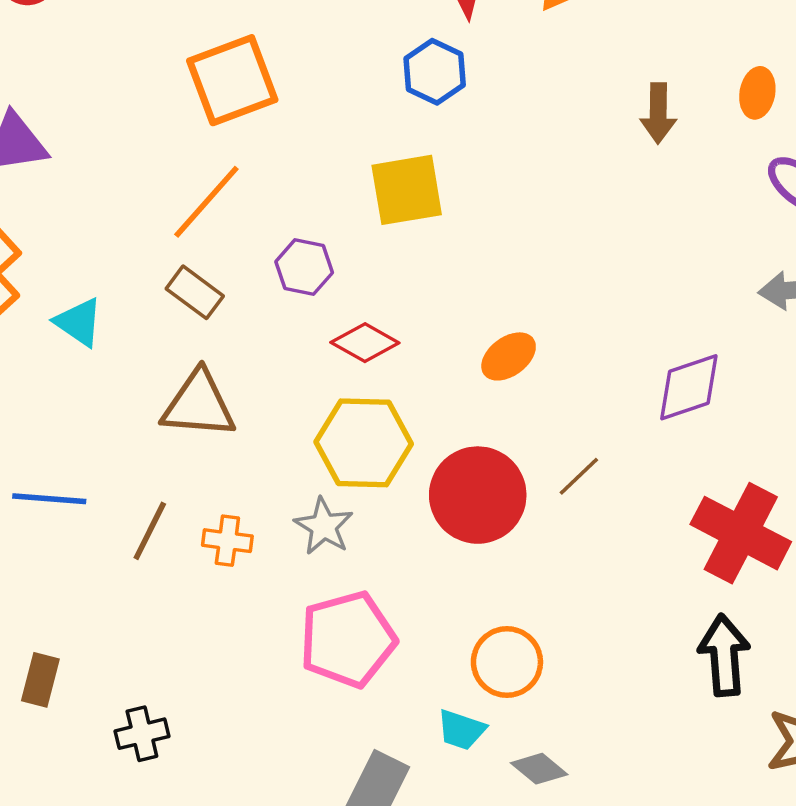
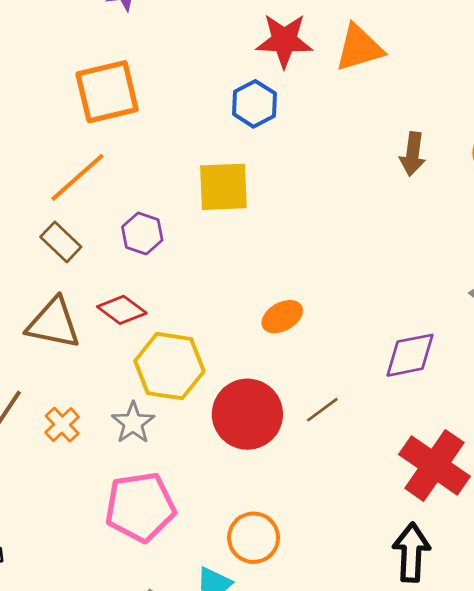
red diamond: (365, 343) -> (122, 310), moved
orange cross: (227, 541) -> (62, 425), turned 32

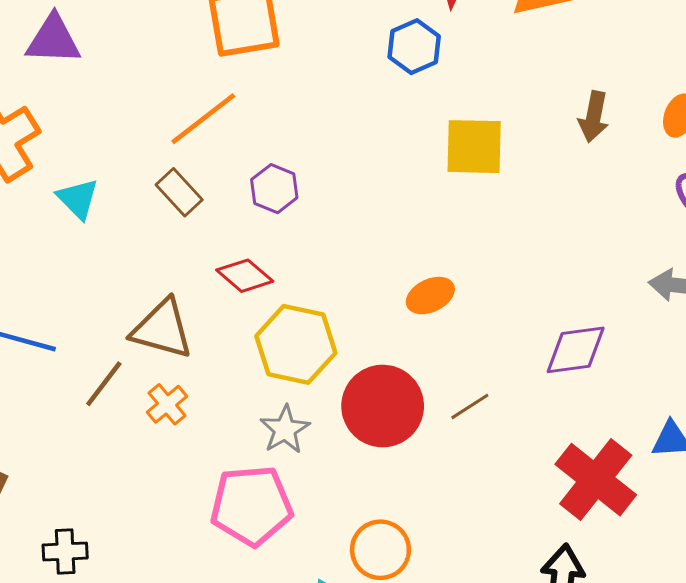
yellow square: (223, 187) -> (474, 147), moved
brown triangle: (53, 323) -> (162, 329), moved
gray star: (133, 423) -> (285, 429), moved

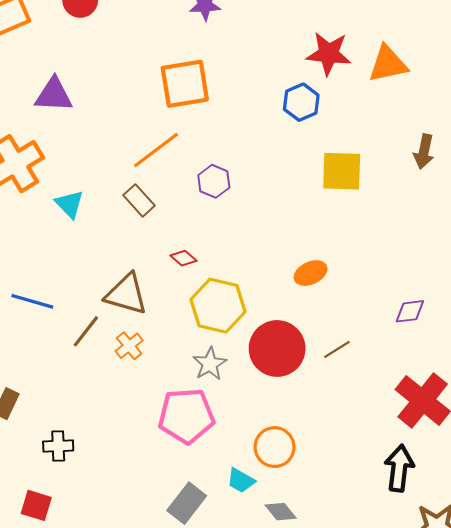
purple hexagon: (274, 189) -> (214, 181), moved
red diamond: (245, 276) -> (183, 258), size x0.7
purple diamond: (576, 350) -> (410, 311), size x0.7

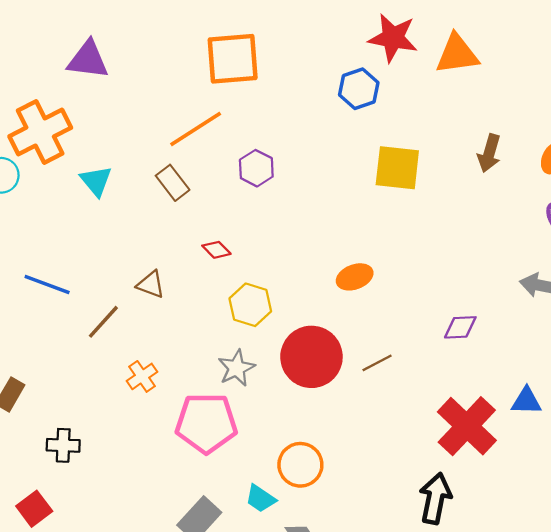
brown triangle: (126, 294) -> (151, 284), size x0.6
yellow hexagon: (218, 306) -> (250, 305), size x0.7
orange cross: (129, 346) -> (142, 376), moved
red square: (36, 505) -> (34, 509), turned 32

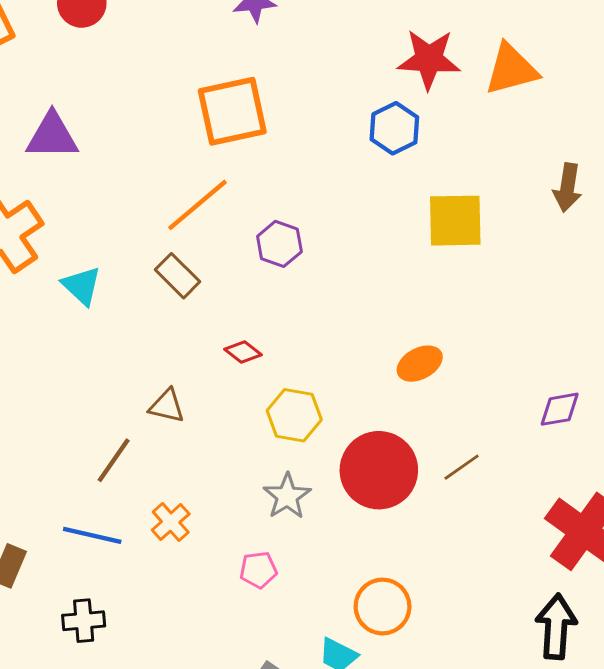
blue line: (47, 284) -> (92, 535), moved
pink pentagon: (206, 423) -> (258, 570), size x0.5

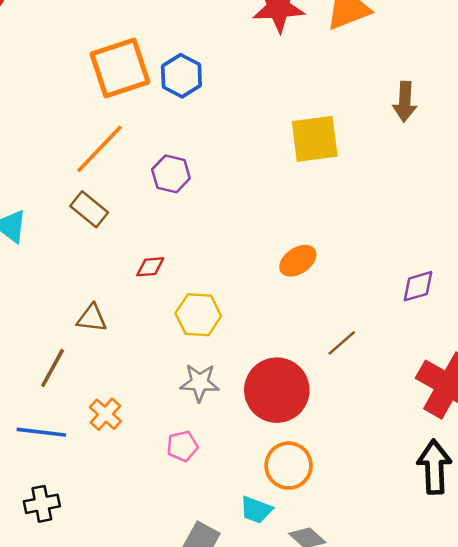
blue hexagon: (394, 128) -> (181, 76), moved
red diamond: (243, 352) -> (150, 267), turned -36
red circle: (379, 470) -> (277, 390), moved
gray star: (287, 496) -> (200, 383), turned -30

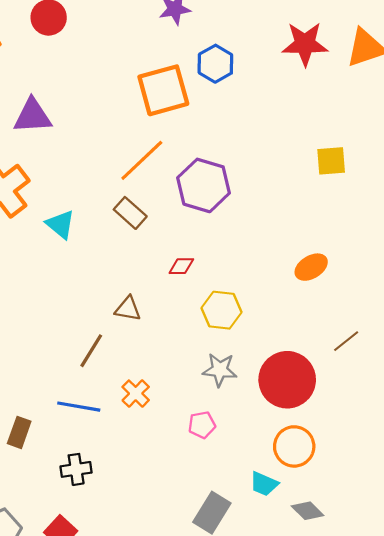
blue hexagon: (181, 76) -> (215, 64), moved
yellow square: (315, 139) -> (331, 161), size x0.7
purple hexagon: (171, 174) -> (203, 185), size x1.6

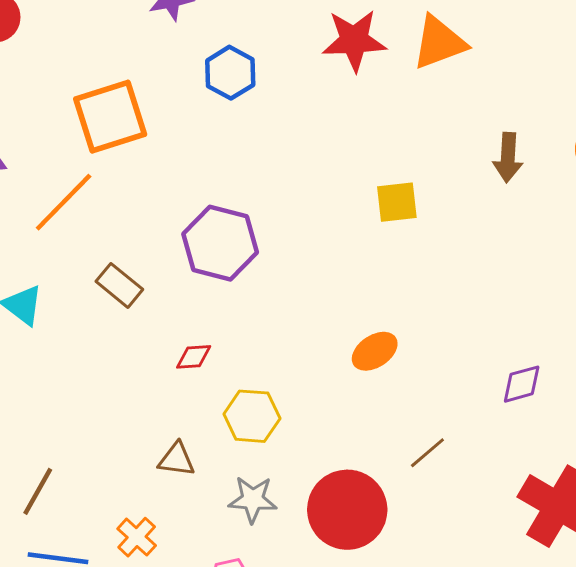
orange square: (163, 90) -> (110, 117), moved
orange line: (142, 160) -> (64, 202), moved
brown triangle: (128, 309) -> (177, 459), moved
brown line: (91, 351) -> (38, 491), moved

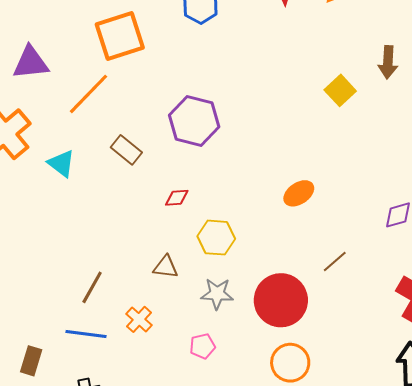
yellow square: (397, 202) -> (340, 90), moved, turned -36
brown line: (38, 491) -> (92, 287), moved

